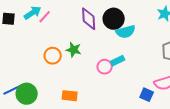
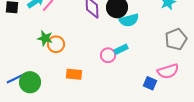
green star: (74, 50) -> (45, 38), moved
orange rectangle: (70, 96) -> (74, 74), moved

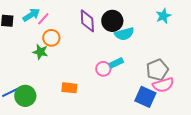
gray pentagon: (176, 39) -> (157, 70), moved
orange circle: (56, 44) -> (51, 38), moved
blue square: (150, 83) -> (145, 97), size x1.5

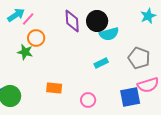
pink circle: (103, 69) -> (88, 100), moved
gray pentagon: (157, 70) -> (139, 58), moved, turned -30
blue square: (145, 97) -> (130, 97), turned -35

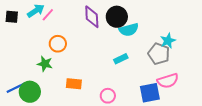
cyan star: (148, 16) -> (168, 41), moved
orange circle: (36, 38) -> (58, 44), moved
green star: (25, 52) -> (45, 64), moved

